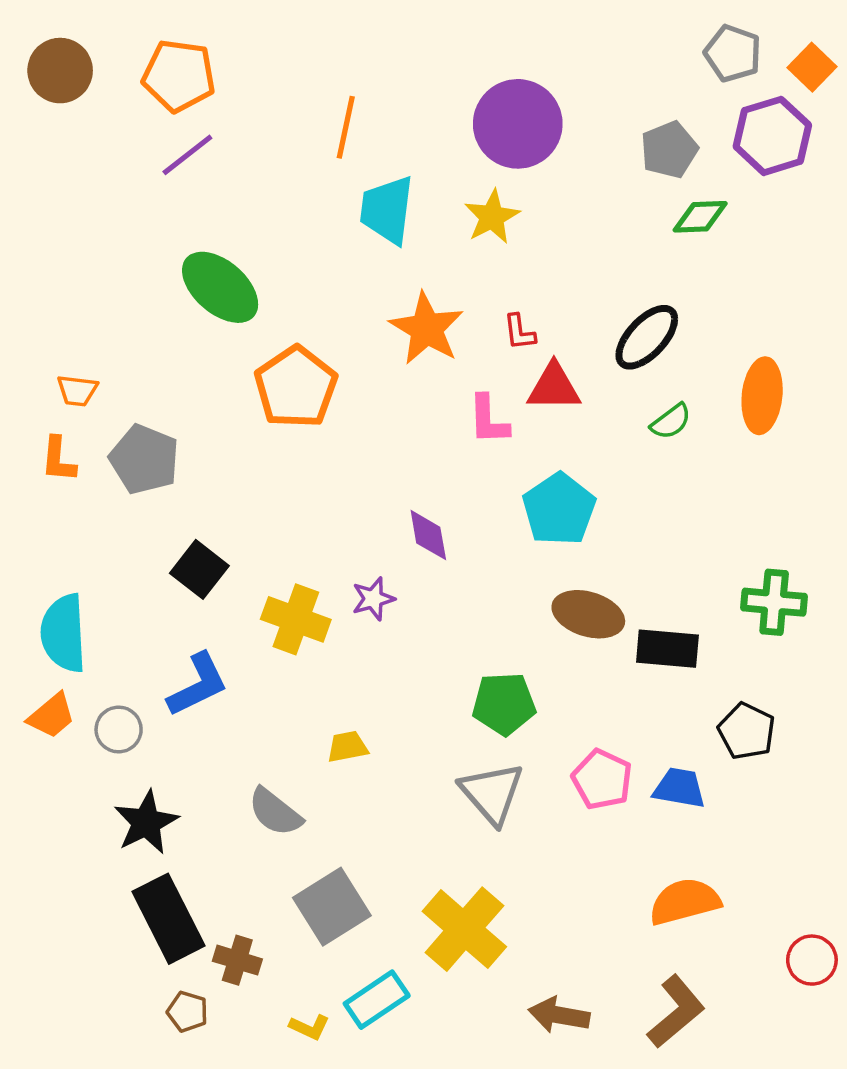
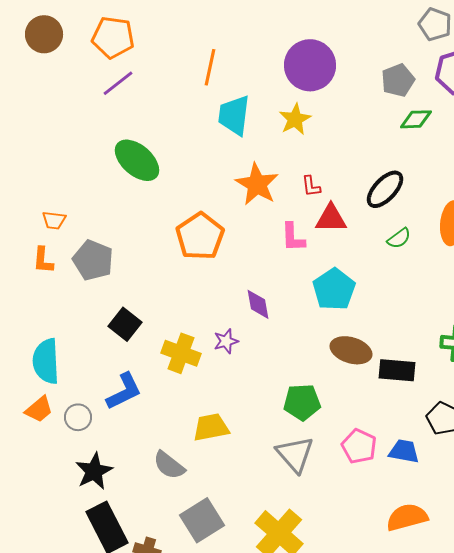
orange pentagon: (296, 387) -> (200, 236), moved
yellow trapezoid: (347, 747) -> (211, 427), size x1.5

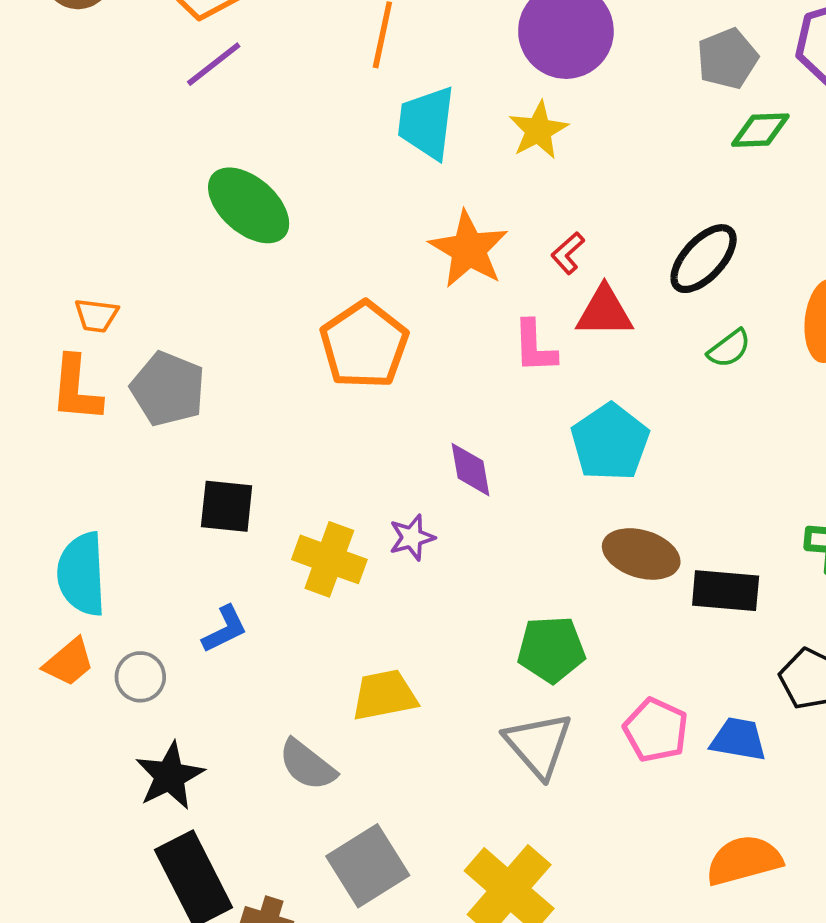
red L-shape: (311, 186) -> (568, 253), turned 55
orange L-shape: (43, 260) -> (76, 389), size x1.4
black square: (125, 324) -> (227, 506), turned -32
blue L-shape: (124, 391) -> (225, 629), size x0.7

